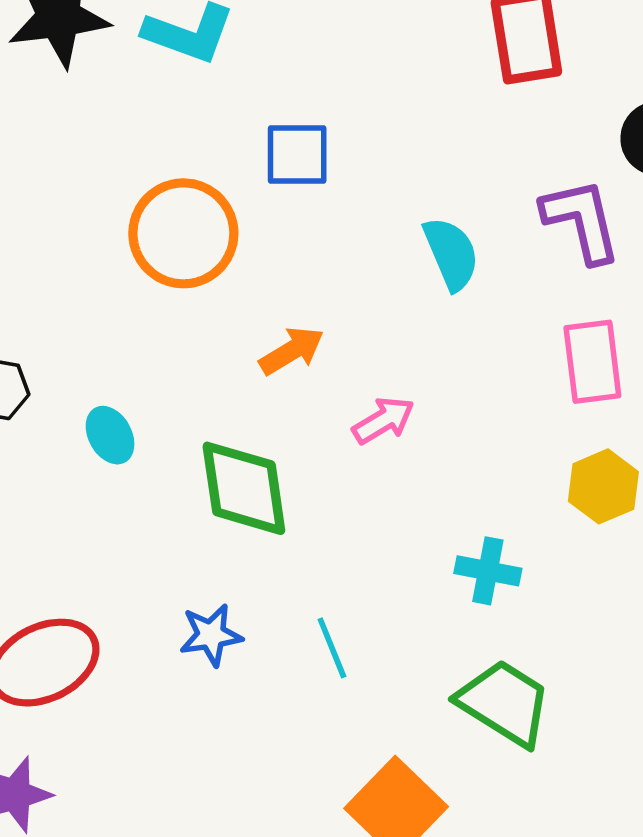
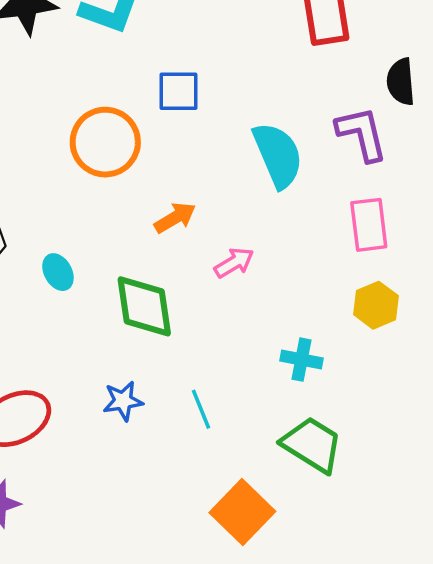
cyan semicircle: (451, 254) -> (278, 155), size x1.4

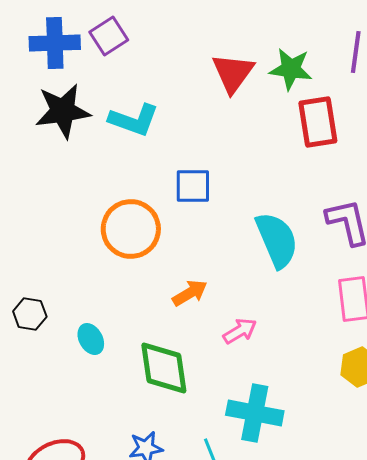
cyan cross: (301, 360) -> (255, 413), moved, size x1.6

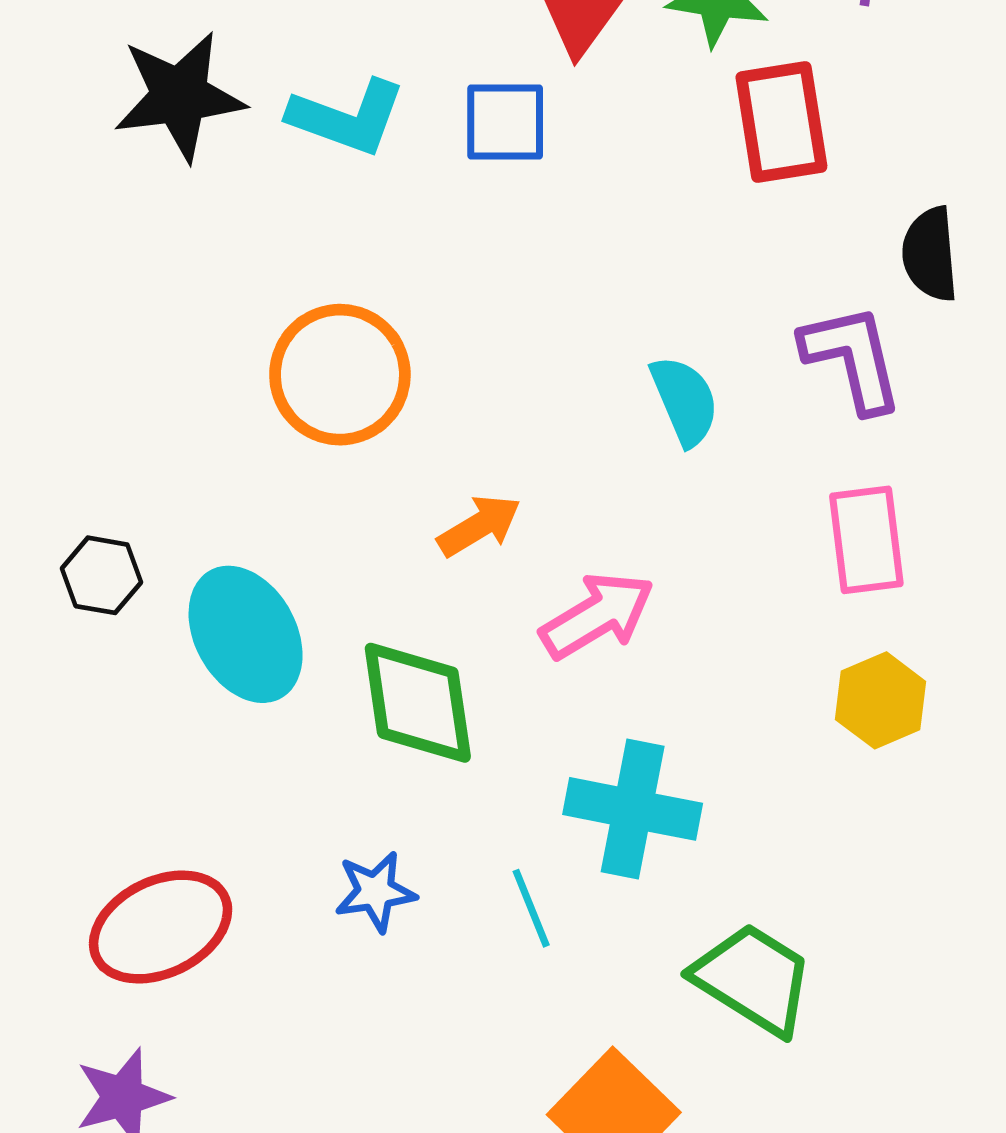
blue square: (193, 186) -> (505, 122), moved
cyan semicircle: (277, 240) -> (685, 401), size x0.7
pink arrow: (240, 331) -> (597, 615), size x1.4
cyan ellipse: (91, 339) -> (246, 634), size x1.8

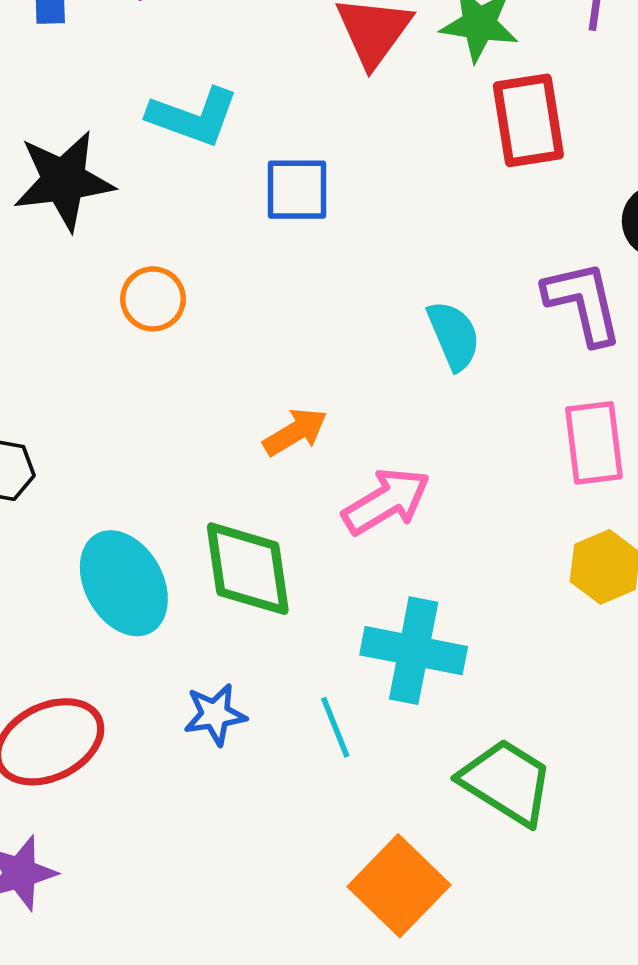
black star: (179, 96) -> (64, 180), moved
blue square: (505, 122) -> (297, 190), moved
orange circle: (340, 375) -> (153, 299), moved, size x0.6
cyan ellipse: (246, 634) -> (124, 583), moved

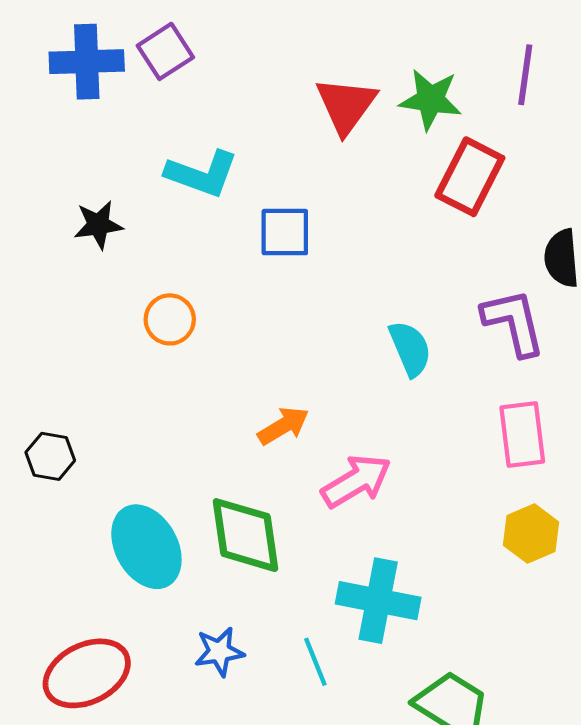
red rectangle: (528, 120) -> (470, 177), turned 36
black star: (64, 180) -> (98, 225), size x0.6

